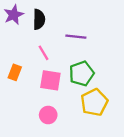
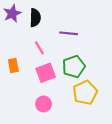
orange rectangle: (15, 72) -> (13, 66), turned -32
pink square: (50, 80) -> (46, 73), turned -30

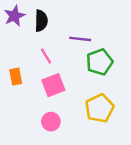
green pentagon: (74, 67) -> (100, 62), moved

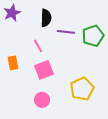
black semicircle: (41, 21) -> (46, 18), moved
green pentagon: (100, 62) -> (93, 36), moved

